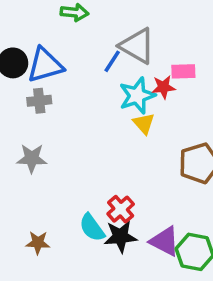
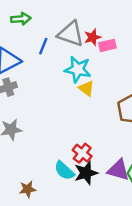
blue line: (112, 61) -> (43, 46), moved
red star: (163, 87) -> (93, 37), moved
cyan star: (137, 96) -> (78, 69), turned -30

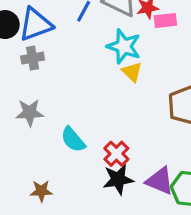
cyan semicircle: (64, 171) -> (73, 140), moved

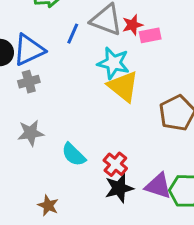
yellow triangle: (132, 72) -> (123, 86), size x1.6
brown star: (41, 191) -> (48, 205), turned 30

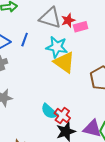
blue line: (73, 34) -> (25, 40), moved
cyan semicircle: (74, 155) -> (49, 111), moved

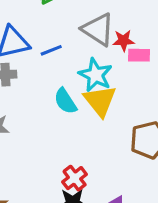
blue line: (25, 40) -> (51, 50), turned 32
cyan semicircle: (49, 111) -> (65, 101), moved

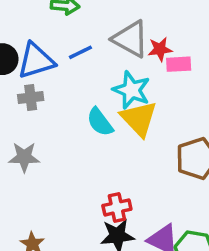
blue line: (51, 50) -> (80, 52), moved
red cross: (75, 178) -> (117, 207), turned 30

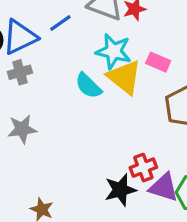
pink rectangle: (179, 64) -> (158, 62), moved, turned 35
red cross: (117, 207) -> (143, 168), moved

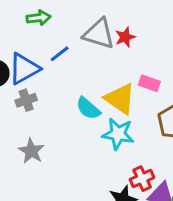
cyan star: (114, 51) -> (118, 134), moved
gray star: (22, 129) -> (31, 151), turned -30

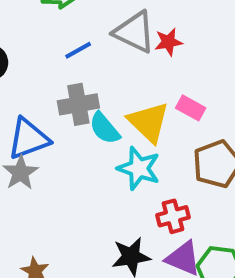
blue triangle: (24, 69) -> (28, 139), moved
gray cross: (26, 100) -> (78, 104), moved, size x1.4
red cross: (142, 179) -> (173, 216), moved

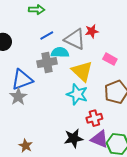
gray triangle: (134, 32) -> (75, 39), moved
pink rectangle: (191, 108) -> (110, 59), moved
cyan semicircle: (105, 128) -> (60, 52), moved, turned 132

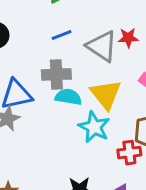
cyan semicircle: (60, 52) -> (68, 97), moved
red cross: (94, 118) -> (129, 153), moved

